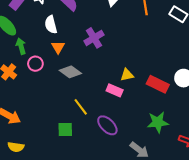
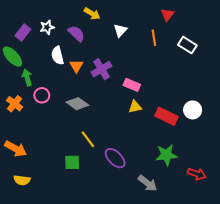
orange triangle: (58, 47) -> (76, 66), moved
pink rectangle: (115, 90) -> (132, 85), moved

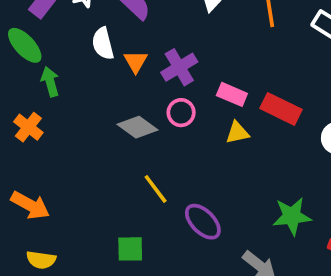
pink circle: (42, 95) -> (181, 113), moved
red rectangle: (166, 116) -> (281, 109), moved
green square: (72, 162) -> (130, 249), moved

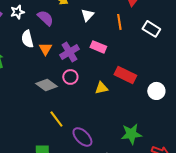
pink rectangle: (232, 94) -> (98, 47), moved

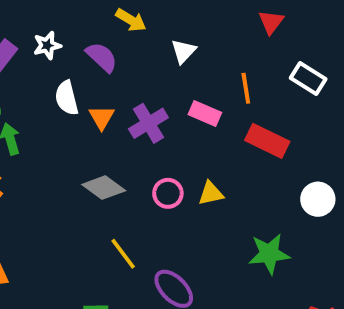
orange line: (119, 22) -> (246, 88), moved
red rectangle: (125, 75) -> (267, 141), moved
pink circle: (70, 77) -> (168, 193), moved
green star: (131, 134) -> (269, 254), moved

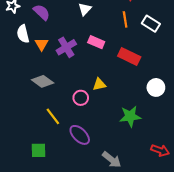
orange line: (246, 88) -> (125, 19), moved
pink circle: (168, 193) -> (81, 98), moved

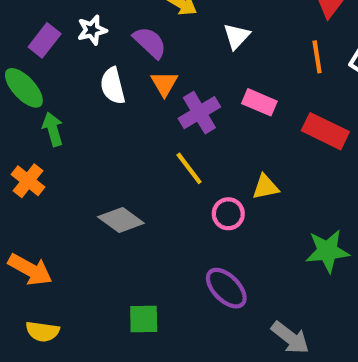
orange triangle: (42, 44) -> (164, 84), moved
gray diamond: (43, 81) -> (121, 220), moved
yellow line: (53, 116) -> (189, 168), moved

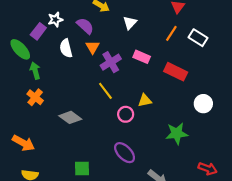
purple rectangle: (45, 40) -> (38, 31), moved
orange line: (317, 57) -> (171, 33), turned 42
orange cross: (28, 181) -> (35, 97), moved

